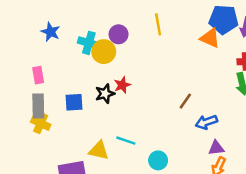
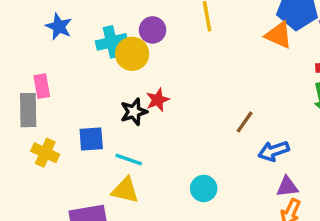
cyan cross: (89, 43) -> (112, 42), turned -30
blue square: (74, 102) -> (91, 139), moved
gray rectangle: (38, 106) -> (28, 110), moved
cyan line: (126, 141) -> (129, 159), moved
cyan circle: (158, 160) -> (204, 188), moved

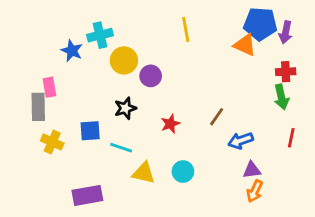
blue star: (59, 27) -> (72, 51), moved
purple circle: (153, 30) -> (151, 76), moved
cyan cross: (112, 42) -> (100, 35), moved
red star: (158, 100) -> (170, 124), moved
yellow triangle: (125, 190) -> (144, 173), moved

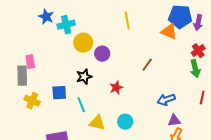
blue star: (72, 51) -> (46, 17), moved
red cross: (286, 72) -> (198, 51), turned -32
brown line: (217, 117) -> (147, 65), moved
cyan line: (121, 148) -> (81, 105), turned 49

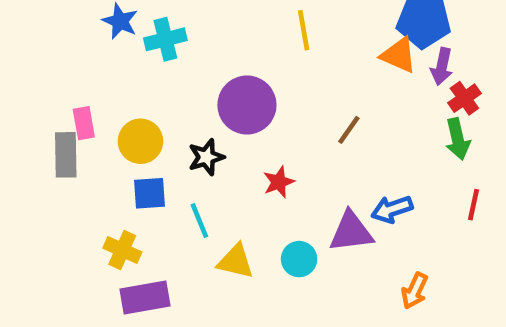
purple arrow: (198, 23) -> (442, 66), moved
yellow circle: (83, 43) -> (140, 141), moved
purple circle: (102, 54) -> (247, 105), size x1.6
yellow cross: (32, 101) -> (122, 250), moved
purple triangle: (174, 121) -> (351, 232), moved, size x1.5

